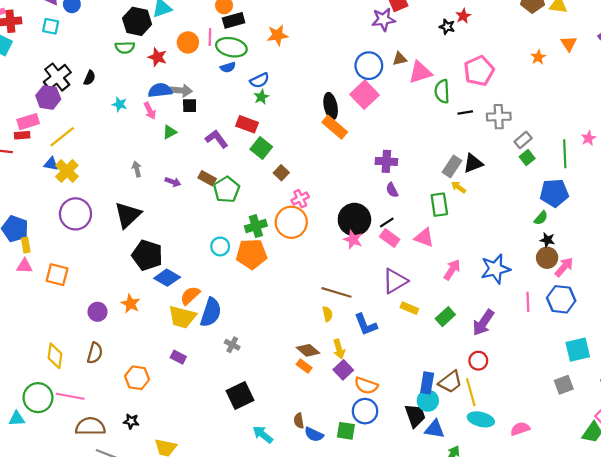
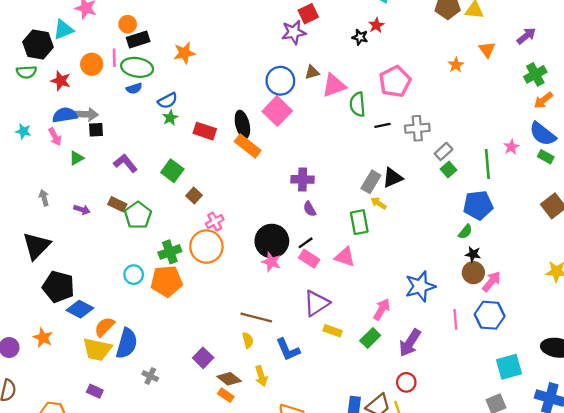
red rectangle: (247, 124) -> (205, 131), moved
pink arrow: (452, 270) -> (382, 309), moved
purple square: (343, 370) -> (203, 358), moved

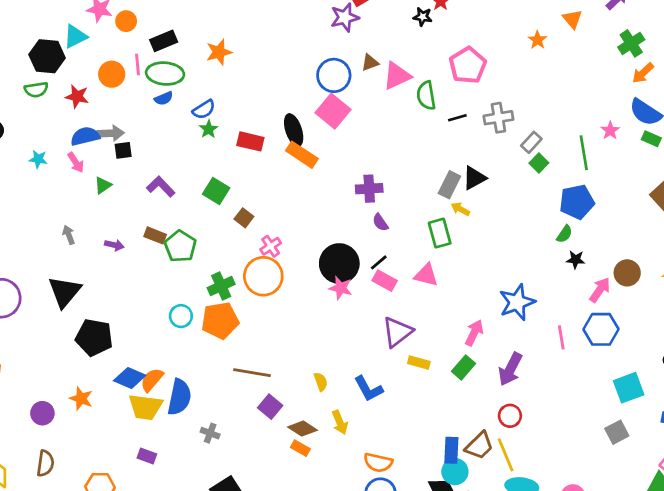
orange circle: (128, 24) -> (126, 21), moved
brown circle: (473, 273) -> (627, 273), moved
blue diamond: (80, 309) -> (130, 378), moved
brown line: (256, 317) -> (252, 373), moved

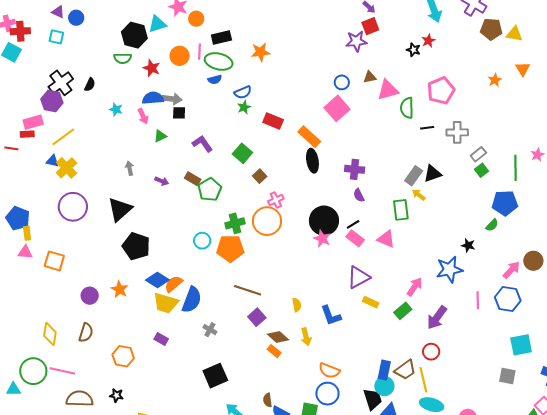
blue circle: (334, 75) -> (342, 82), size x0.6
black ellipse: (294, 130) -> (312, 161), moved
black star: (576, 260) -> (468, 245), moved
gray square: (617, 432) -> (507, 376), turned 30

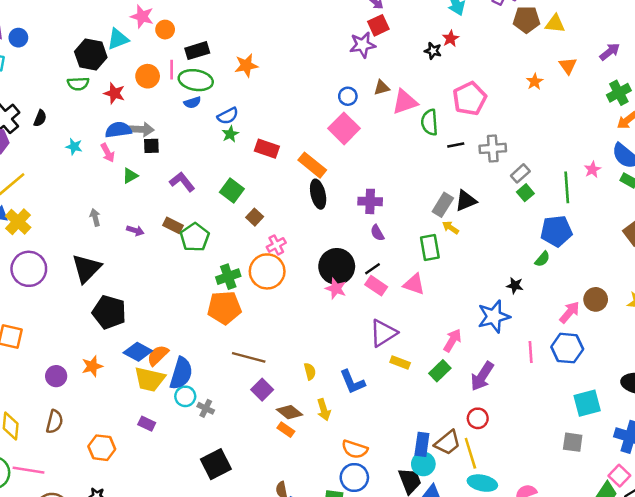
cyan circle: (202, 241) -> (185, 396), moved
orange star: (120, 289) -> (92, 366), turned 30

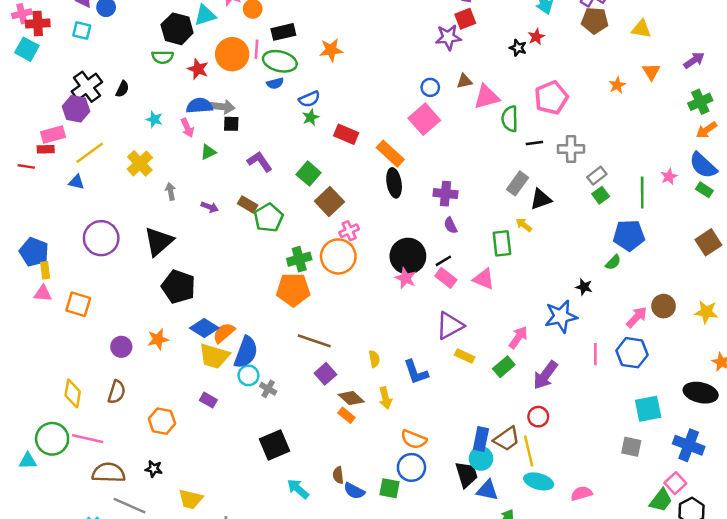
brown pentagon: (526, 20) -> (595, 21), moved
orange circle: (148, 76) -> (232, 54), size x1.4
gray rectangle: (443, 205) -> (517, 183), moved
brown square: (255, 217) -> (329, 202), size x1.6
yellow cross: (18, 222) -> (140, 163), moved

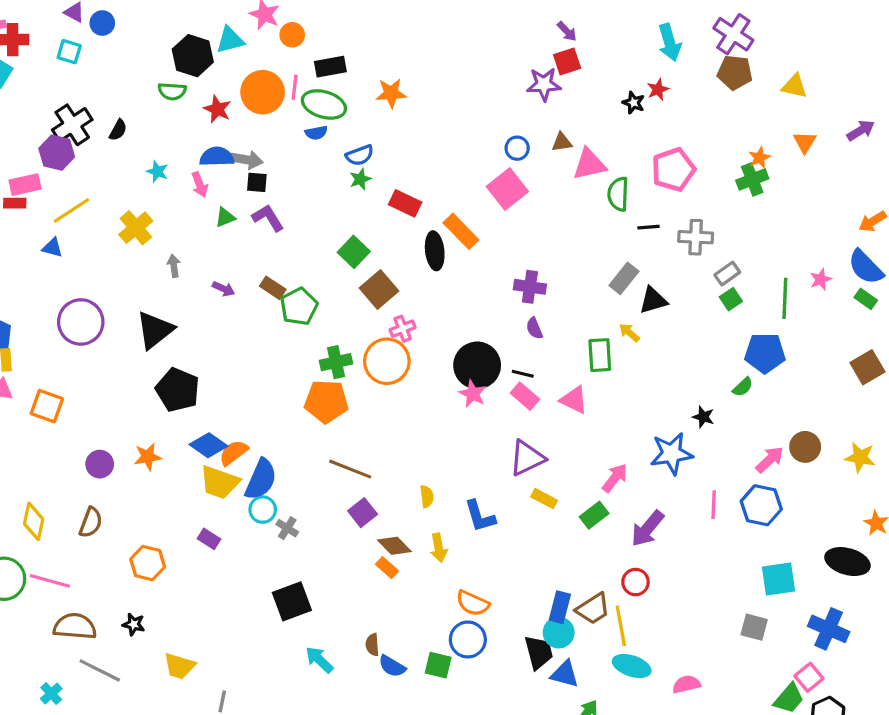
green cross: (700, 102) -> (752, 179), moved
purple L-shape: (260, 162) -> (268, 218), moved
black ellipse: (394, 183) -> (435, 251), moved
black line: (443, 261) -> (523, 374), turned 42

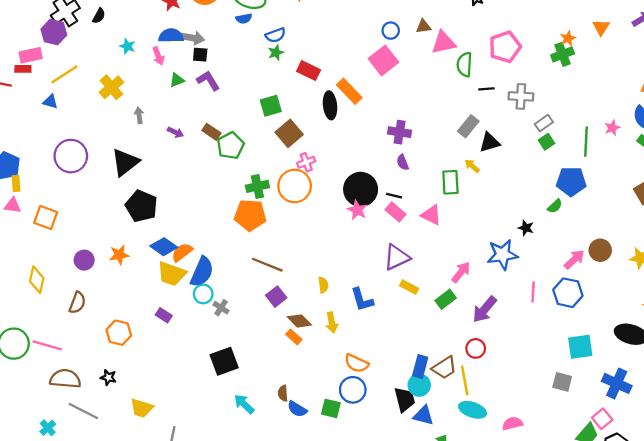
green square: (354, 252) -> (271, 106), turned 30
yellow diamond: (34, 521) -> (37, 280), moved

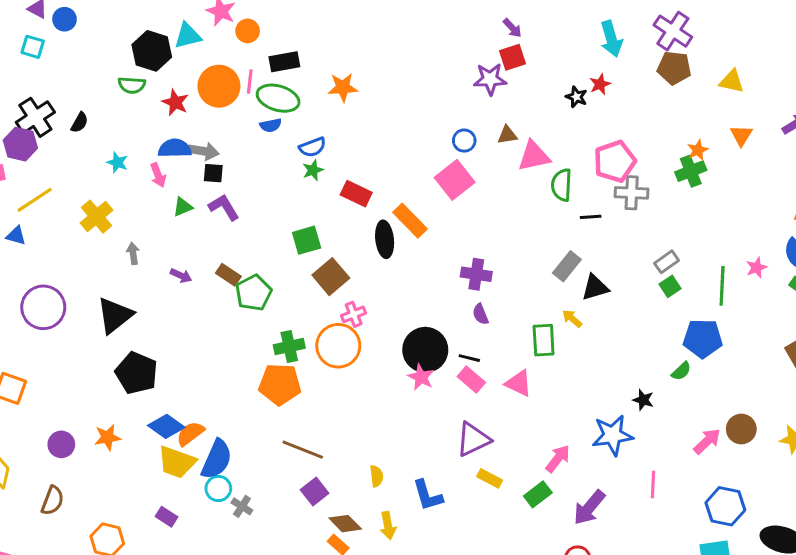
gray cross: (521, 96) -> (632, 193), moved
blue hexagon: (568, 293) -> (725, 506), moved

